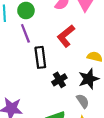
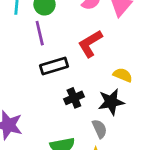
black rectangle: (40, 57) -> (54, 66), turned 72

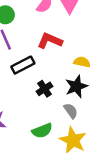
red L-shape: (90, 44) -> (50, 41), turned 65

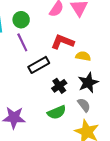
yellow semicircle: (82, 62) -> (83, 56), moved
green semicircle: (42, 131) -> (57, 112), moved

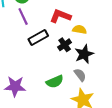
black cross: (59, 86) -> (65, 45), moved

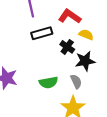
black cross: (65, 45) -> (67, 47), turned -32

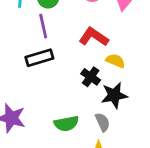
black rectangle: (42, 33) -> (39, 58), moved

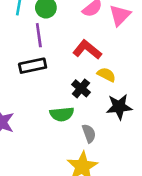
black star: (114, 95) -> (119, 107), moved
green semicircle: (66, 124) -> (62, 114), moved

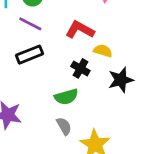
purple line: (39, 35) -> (30, 24), turned -45
gray semicircle: (89, 133) -> (64, 126), moved

